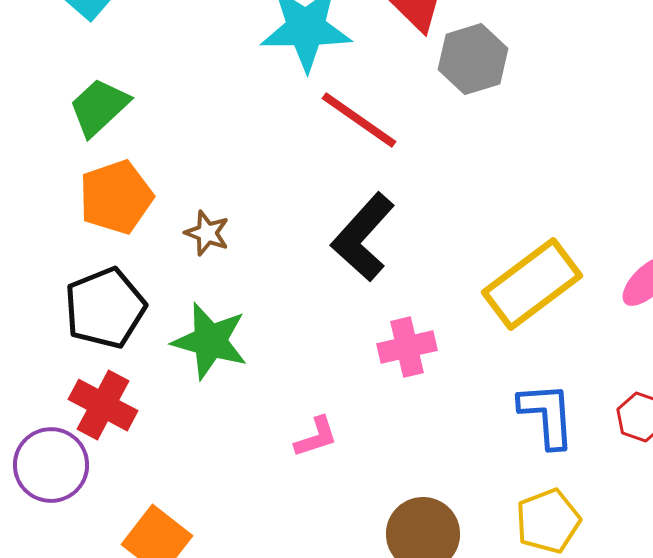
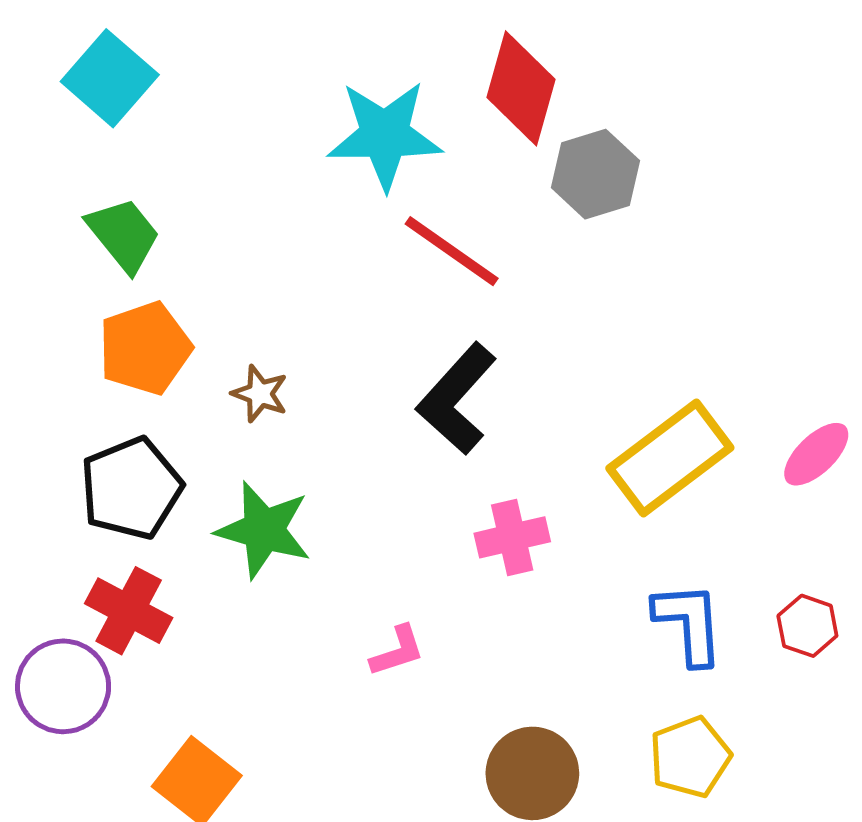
green trapezoid: (99, 107) -> (124, 235), turned 94

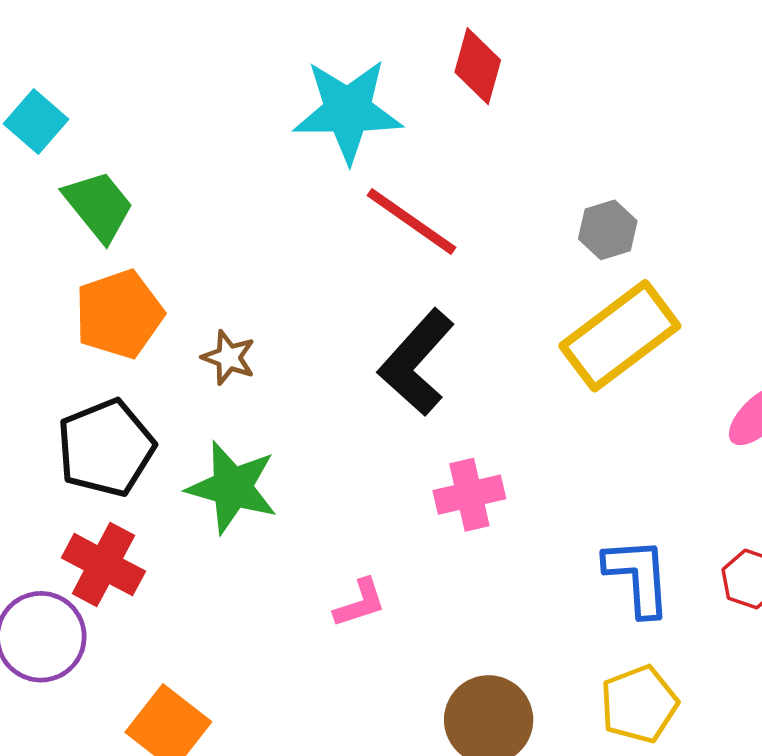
cyan square: (110, 78) -> (36, 122), moved, size x0.7
red diamond: (521, 88) -> (478, 66), size x0.7
gray hexagon: (595, 174) -> (608, 230), moved, size x0.7
yellow rectangle: (670, 458) -> (620, 336), moved

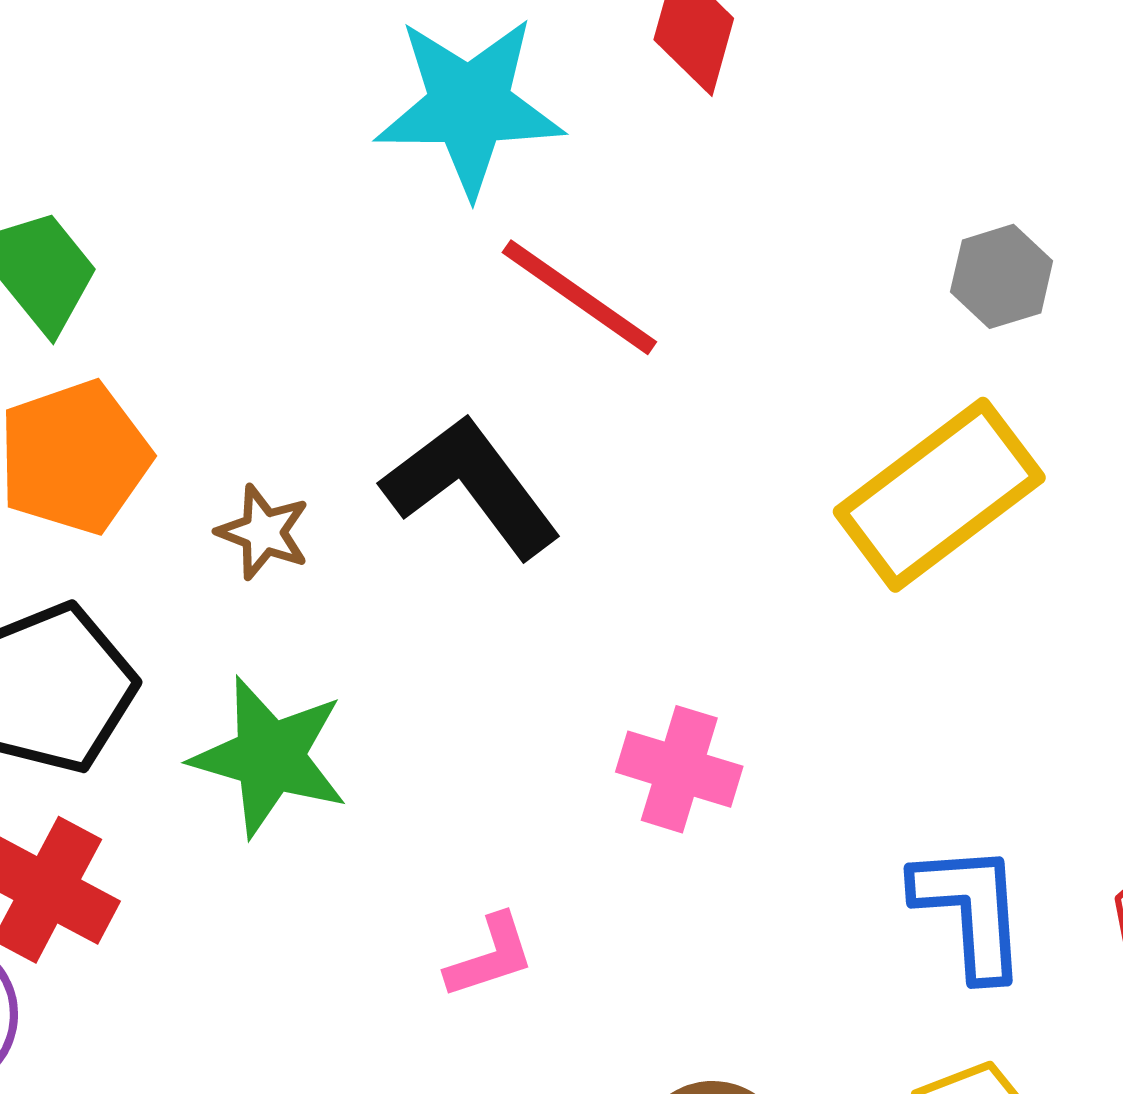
gray hexagon: (608, 230) -> (1002, 276), moved
black L-shape: (416, 362) -> (471, 486), moved, turned 101
pink cross: (469, 495) -> (679, 769), turned 30

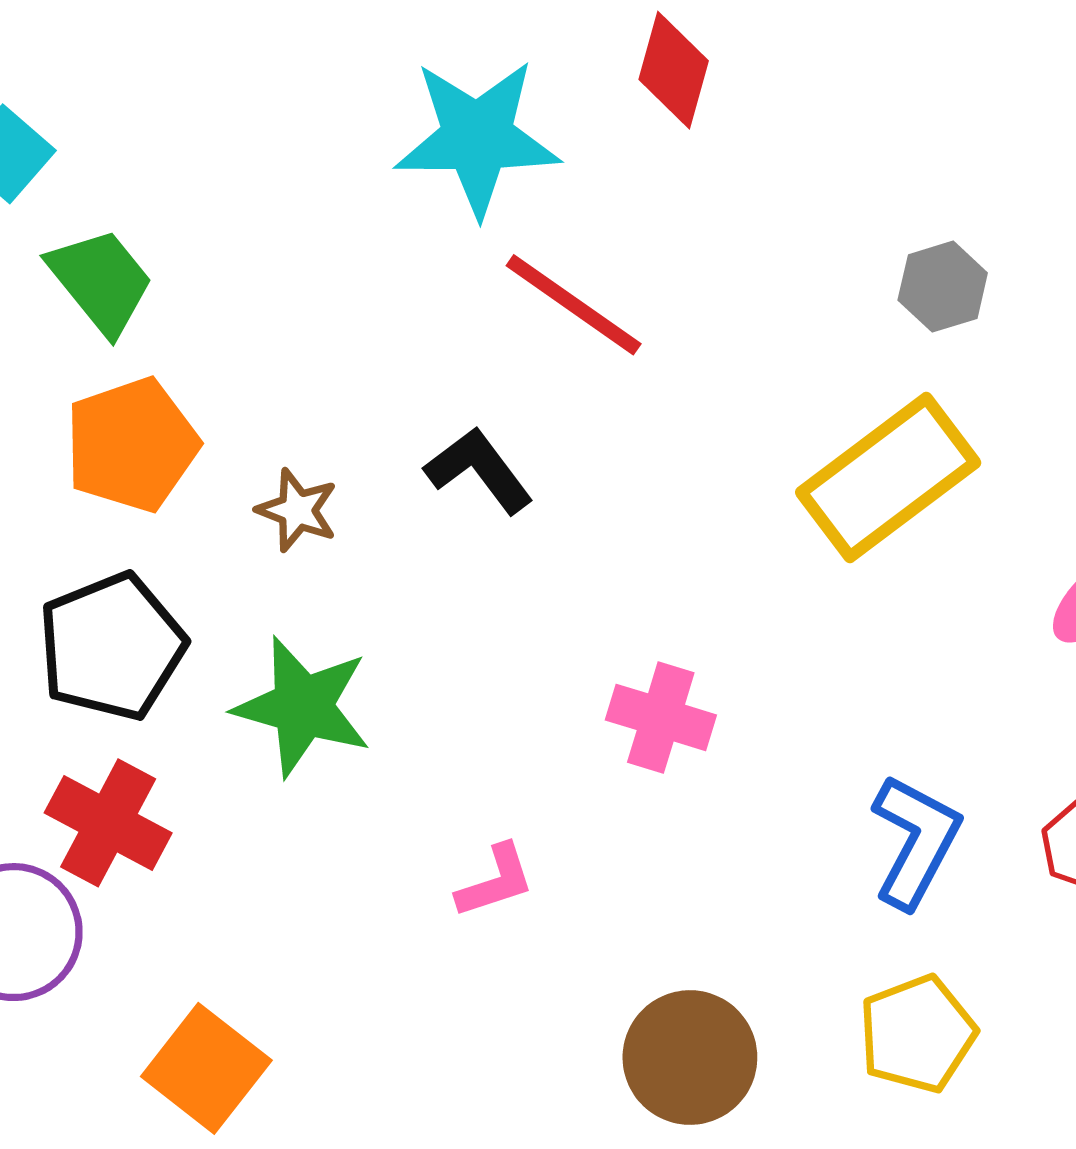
black L-shape: (471, 486) -> (479, 470), size x0.7
blue L-shape: (970, 911) -> (915, 841), turned 32

